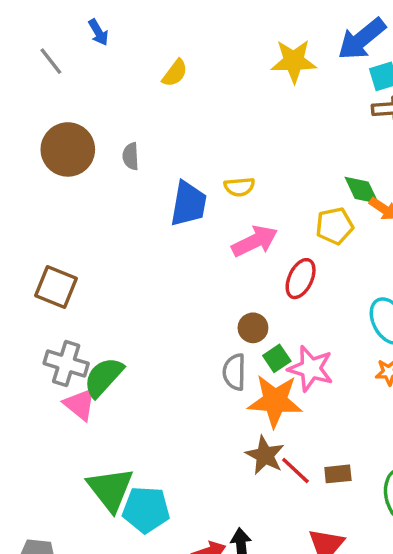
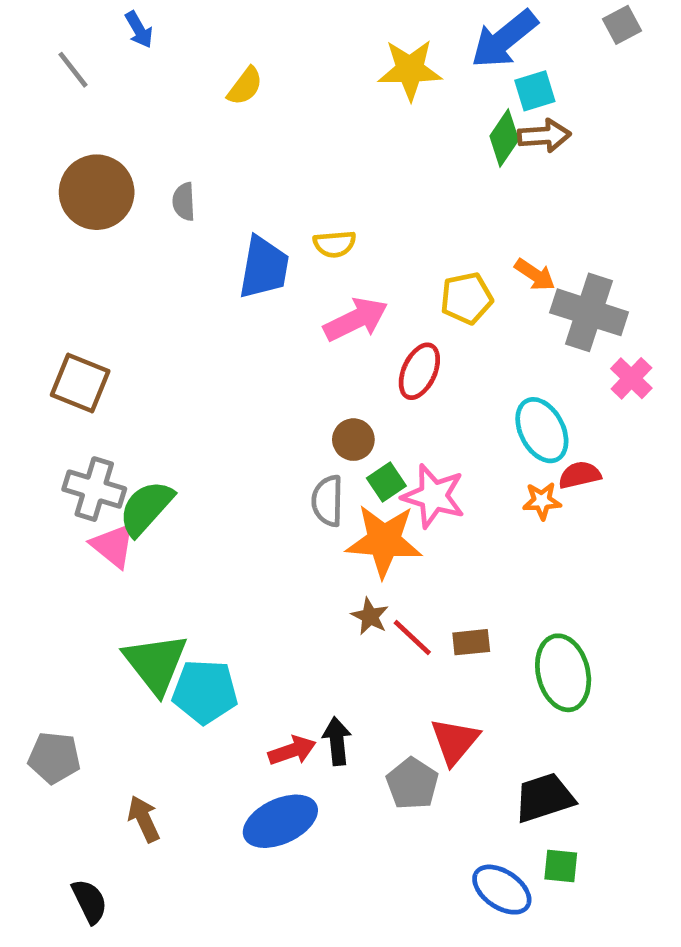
green diamond: (362, 190) -> (504, 138), moved, turned 60
brown star: (265, 455) -> (370, 616), size x0.7

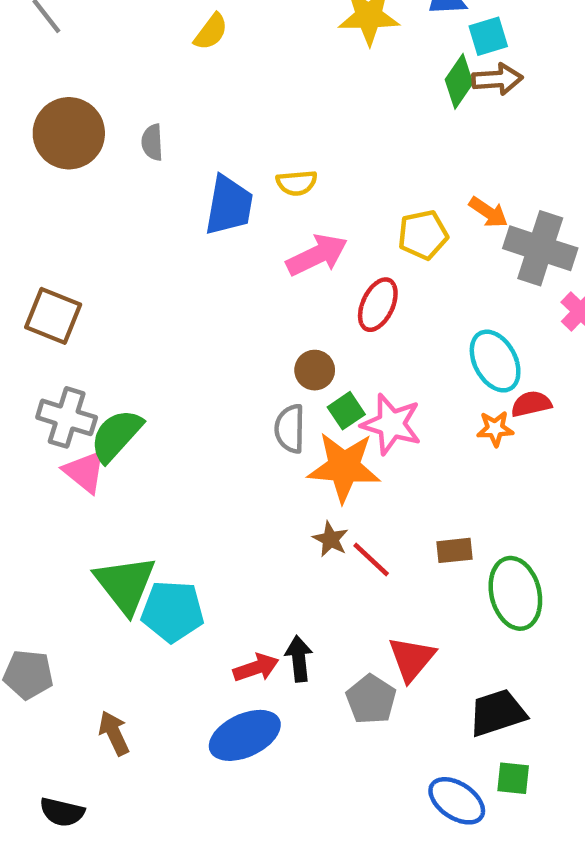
brown rectangle: (471, 642) -> (454, 550), moved
black semicircle: (90, 901) -> (62, 812), turned 129

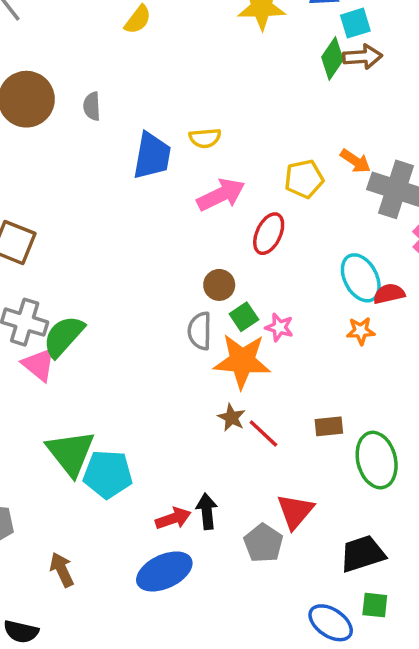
red semicircle: (531, 404) -> (389, 294), moved
pink star: (391, 424) -> (279, 327), size x0.6

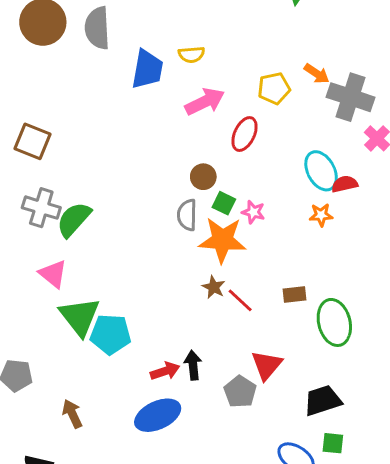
gray semicircle: (92, 106) -> (97, 28), size x1.8
green square: (244, 317) -> (224, 203), turned -30
pink triangle: (39, 365) -> (53, 274), moved

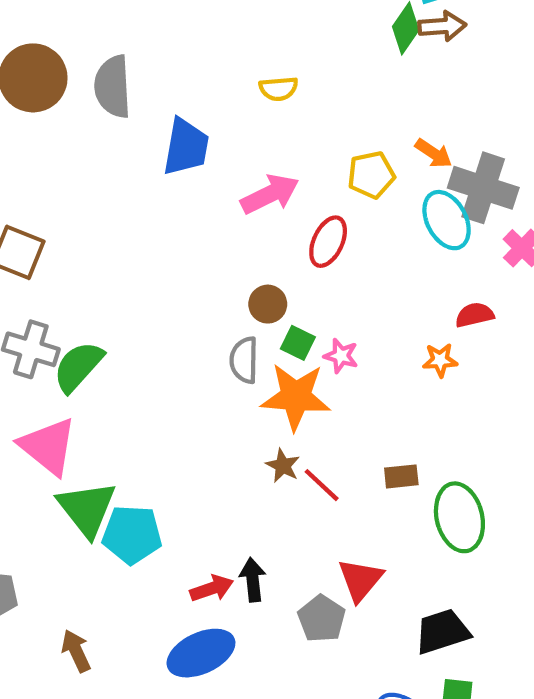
yellow semicircle: (192, 55) -> (279, 89), moved
cyan ellipse: (321, 171) -> (447, 220), moved
pink triangle: (53, 274) -> (48, 446), size x1.4

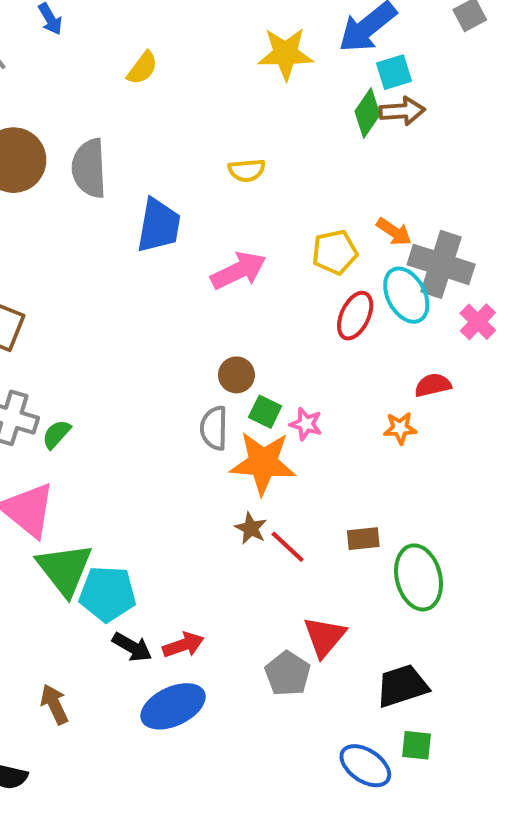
red ellipse: (328, 242) -> (355, 316), moved
green semicircle: (78, 367) -> (56, 434), size x0.6
black arrow: (253, 580) -> (132, 647), moved, turned 126

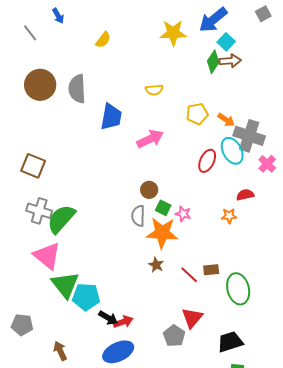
cyan square: (394, 72) -> (226, 42), turned -30
yellow pentagon: (335, 252) -> (197, 114), moved
green semicircle: (56, 434) -> (61, 219), size x2.0
red line: (288, 547) -> (189, 275), moved
black arrow: (132, 647) -> (108, 318), moved

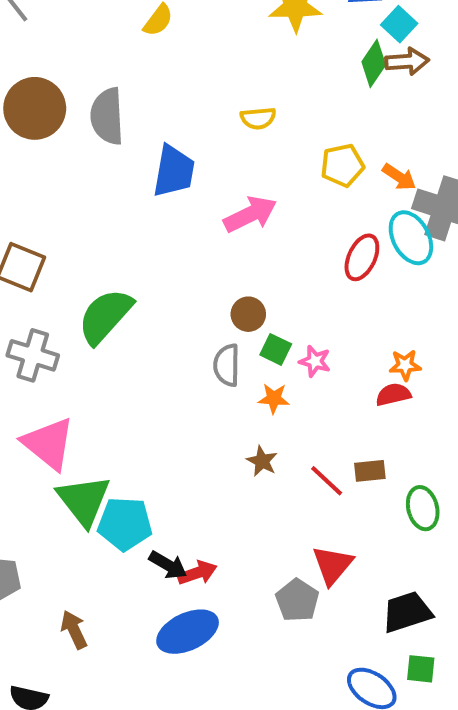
red semicircle: (245, 195) -> (393, 395), moved
green semicircle: (61, 219) -> (105, 316), moved
orange star: (162, 233) -> (274, 398), size x0.5
green ellipse: (238, 289) -> (423, 508), size x0.7

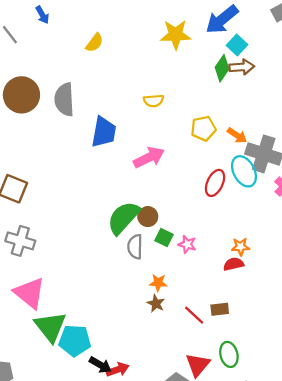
green semicircle: (105, 316) -> (123, 218), moved
orange star: (274, 398) -> (158, 283), moved
green ellipse: (423, 508) -> (229, 354), moved

